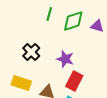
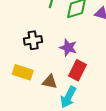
black cross: (31, 52) -> (33, 40), turned 36

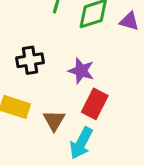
brown triangle: (50, 82) -> (54, 120), turned 49

